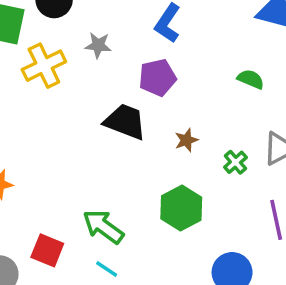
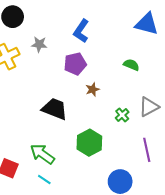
black trapezoid: (125, 122) -> (55, 109), moved
brown star: (186, 140) -> (92, 89), moved

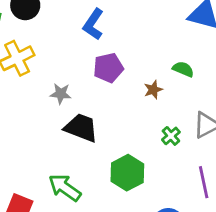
blue L-shape: (81, 31) -> (93, 24), moved
gray star: (39, 44) -> (61, 94), moved
brown star: (92, 89) -> (153, 90), moved

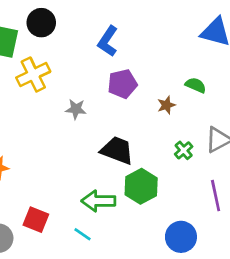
black trapezoid: (81, 128) -> (117, 150), moved
green arrow: (65, 188) -> (98, 201), moved, turned -36

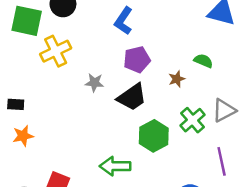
black trapezoid: (117, 150) -> (132, 97), moved, turned 124
green cross: (184, 150) -> (193, 120), size x1.5
green hexagon: (141, 186) -> (154, 136), moved

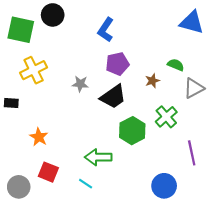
yellow cross: (56, 51) -> (34, 70), moved
gray triangle: (224, 110) -> (194, 88), moved
orange star: (23, 136) -> (39, 137), moved, turned -30

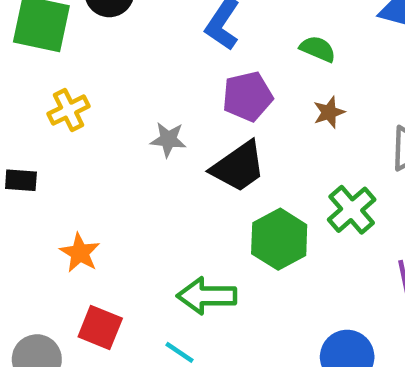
green semicircle: (176, 65) -> (318, 49), moved
yellow cross: (34, 70) -> (69, 110), size x0.7
brown star: (152, 81) -> (329, 112), moved

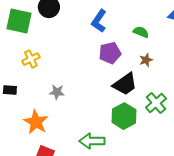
gray star: (168, 139) -> (57, 92), moved
black trapezoid: (238, 167) -> (125, 84), moved
orange star: (80, 253) -> (36, 122), size x1.4

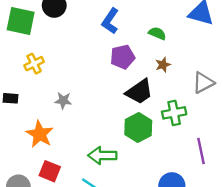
green cross: (156, 103) -> (174, 113), turned 30

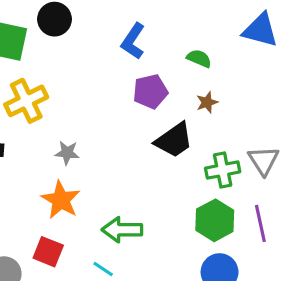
yellow cross: (34, 64) -> (26, 101), size x1.5
gray triangle: (203, 83) -> (264, 161), moved, turned -35
green hexagon: (138, 127) -> (215, 220), moved
orange star: (40, 134) -> (61, 200), moved

